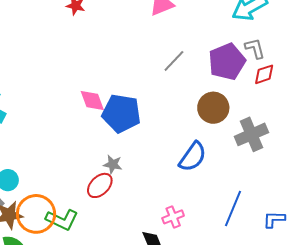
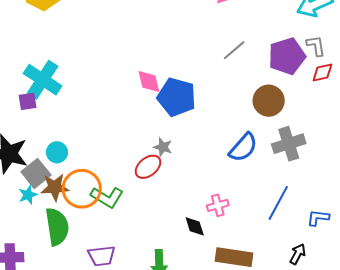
gray cross: (251, 134) -> (289, 144), moved

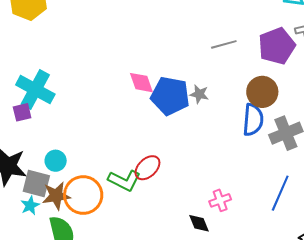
gray line: (234, 50) -> (224, 44), turned 30
gray star: (163, 147) -> (199, 94), moved
blue semicircle: (243, 147) -> (253, 120), moved, turned -32
gray square: (36, 173) -> (36, 184), turned -32
green L-shape: (107, 197) -> (124, 180), moved

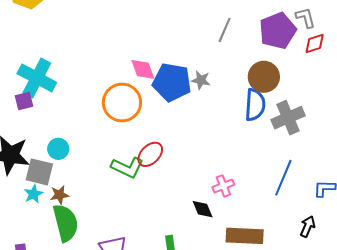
gray line: (224, 44) -> (225, 30), turned -50
orange circle: (83, 195) -> (122, 103), moved
brown star: (56, 196) -> (59, 195), moved, size x0.7

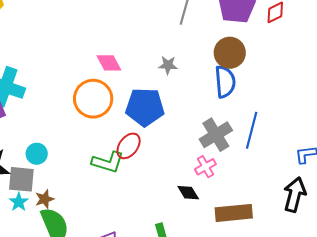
blue pentagon: (172, 82) -> (145, 107), moved
gray cross: (288, 118) -> (216, 135), moved
blue line: (283, 178) -> (252, 130), moved
black arrow: (308, 227) -> (295, 195), size x1.6

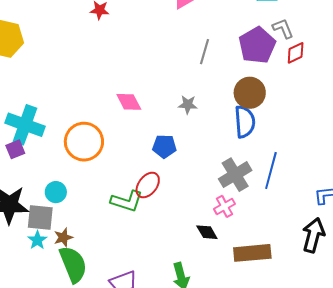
orange circle: (93, 99) -> (84, 142), moved
blue pentagon: (145, 107) -> (164, 146), size x0.6

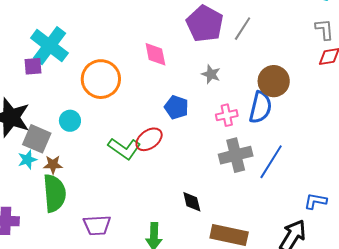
purple pentagon: (257, 45) -> (205, 24), moved, turned -30
cyan circle: (56, 192) -> (70, 121), moved
pink cross: (224, 206) -> (227, 115), moved

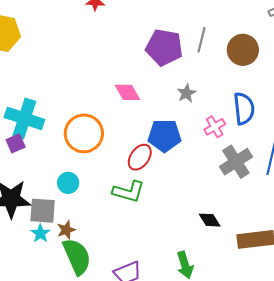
gray star: (211, 74) -> (186, 93), turned -30
brown circle: (274, 81) -> (243, 50), moved
blue pentagon: (176, 107) -> (164, 136), size x1.4
red ellipse: (149, 139) -> (140, 157), moved

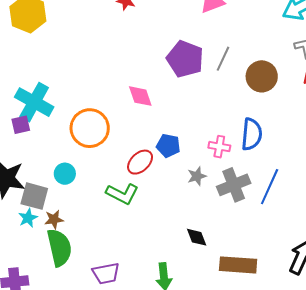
gray star: (186, 93) -> (197, 176), moved
pink cross: (215, 127) -> (219, 147), turned 30
blue pentagon: (164, 136) -> (168, 146), size x0.7

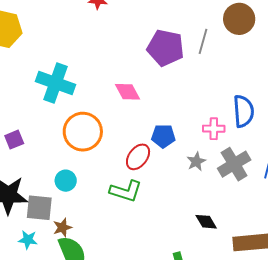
brown circle: (262, 76) -> (239, 19), moved
cyan cross: (34, 102) -> (55, 83), moved
cyan star: (28, 218) -> (28, 240), moved, turned -30

